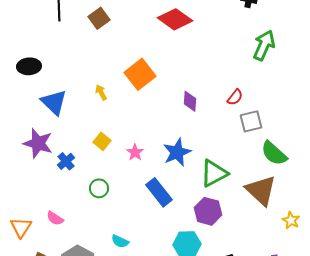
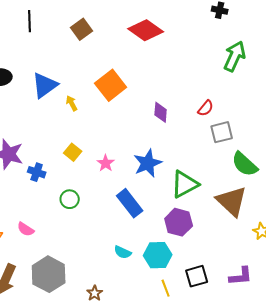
brown square: (99, 18) -> (82, 29), moved
blue triangle: (54, 102) -> (45, 85), moved, turned 40
blue cross: (66, 161) -> (37, 172), turned -30
cyan semicircle: (120, 241) -> (123, 252), moved

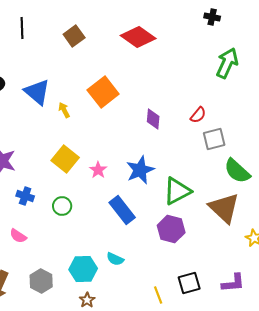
blue triangle: (45, 85) -> (37, 92), turned -44
yellow square: (73, 152) -> (65, 159), size x1.5
blue cross: (37, 172) -> (25, 196), moved
cyan hexagon: (158, 255) -> (83, 269), moved
gray hexagon: (49, 274) -> (41, 281), size x0.7

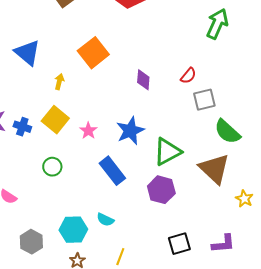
yellow arrow: (64, 110) -> (59, 82), moved, turned 42
blue cross: (25, 196) -> (22, 127), moved
yellow line: (158, 295) -> (120, 257), moved, turned 42

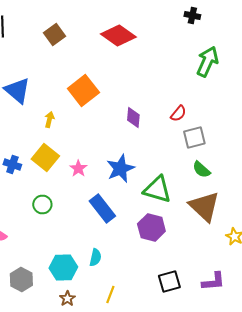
green semicircle: (227, 132) -> (201, 170), moved, size x0.7
green triangle: (167, 152) -> (157, 190), turned 44
cyan semicircle: (105, 220) -> (95, 258), turned -102

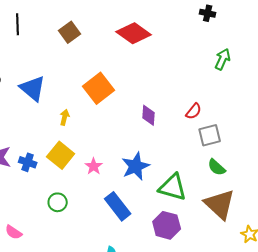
green arrow: (207, 62) -> (223, 59), size x0.7

